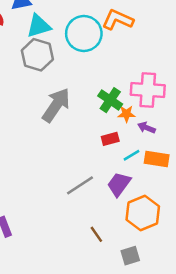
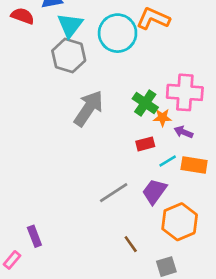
cyan triangle: (39, 26) -> (70, 25), turned -36

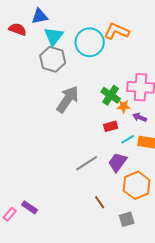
purple rectangle: (34, 236) -> (30, 207), moved, turned -35

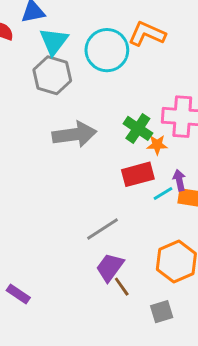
gray arrow: (68, 99) -> (74, 134), turned 48
purple arrow: (140, 117) -> (179, 180), moved, turned 56
red rectangle: (111, 126) -> (138, 174), size x1.5
purple trapezoid: (118, 162) -> (110, 267), moved

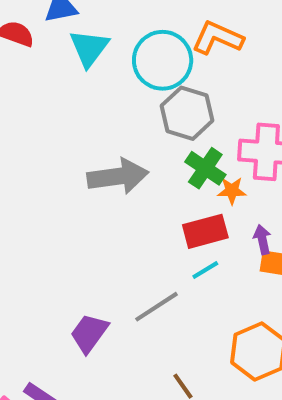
gray hexagon: (52, 75) -> (187, 113), moved
cyan line: (163, 193) -> (205, 270), moved
purple trapezoid: (110, 267) -> (89, 333), moved

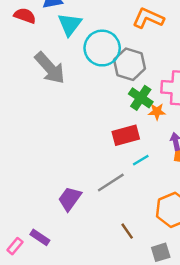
cyan circle: (163, 60) -> (102, 48), moved
gray arrow: (118, 176) -> (50, 68), moved, turned 56
red rectangle: (205, 231) -> (126, 135), moved

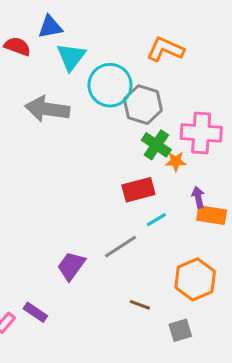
gray arrow: (50, 68) -> (47, 109), turned 140
brown line: (127, 231) -> (140, 305), turned -35

